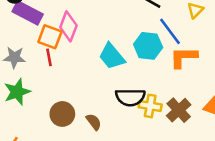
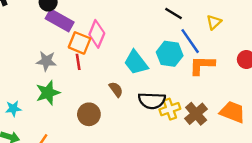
yellow cross: (150, 106) -> (170, 109), turned -30
brown semicircle: (94, 122) -> (116, 89), moved

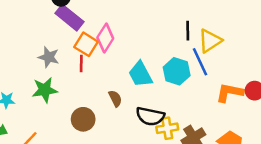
black line: (173, 14) -> (188, 31), turned 48
yellow triangle: (214, 22) -> (210, 41), moved, size x1.5
orange L-shape: (202, 65) -> (230, 93), moved

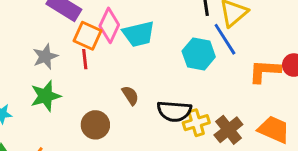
gray star: (49, 57) -> (45, 57), turned -30
cyan trapezoid: (140, 74) -> (139, 34), moved, turned -68

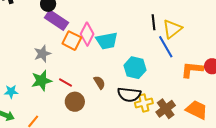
cyan hexagon: (199, 54) -> (135, 68), moved
red line: (85, 59) -> (65, 82), moved, turned -56

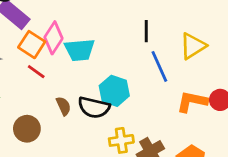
yellow triangle: (172, 29) -> (193, 46), moved
red line: (65, 82) -> (36, 72), moved
black semicircle: (129, 95) -> (94, 107), moved

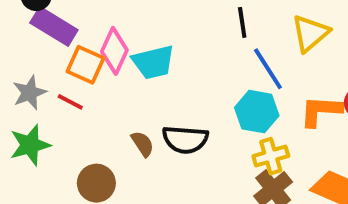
red line: (36, 72) -> (70, 102), moved
cyan hexagon: (114, 91) -> (257, 112), moved
yellow cross: (121, 140) -> (271, 156), moved

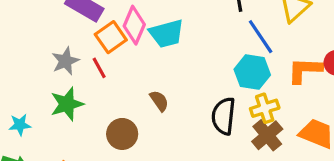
orange square: (85, 65) -> (111, 37), turned 32
red line: (70, 102) -> (99, 68), turned 35
black semicircle: (185, 139) -> (224, 116), moved, turned 93

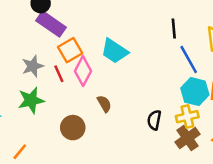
pink diamond: (134, 25) -> (83, 71), moved
cyan trapezoid: (166, 34) -> (114, 51), turned 44
cyan hexagon: (252, 72) -> (195, 92), moved
black semicircle: (224, 116) -> (154, 120), size x0.7

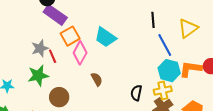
red line: (59, 74) -> (53, 56), moved
brown circle: (73, 128) -> (59, 97), moved

